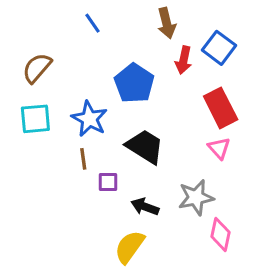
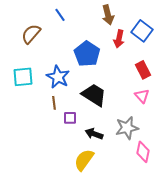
brown semicircle: (37, 68) -> (31, 34), moved
red rectangle: (221, 108) -> (143, 70), size x0.7

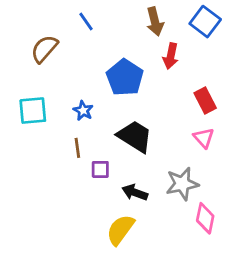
blue square: (142, 31) -> (205, 22), moved
blue star: (58, 77) -> (83, 111), size x0.6

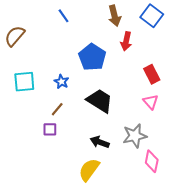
brown semicircle: (44, 49) -> (15, 36), moved
brown line: (77, 148) -> (57, 109), turned 48
purple square: (100, 169) -> (50, 129), moved

